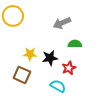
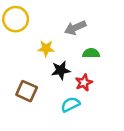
yellow star: (30, 54) -> (46, 48), moved
cyan semicircle: (58, 86) -> (70, 104), turned -56

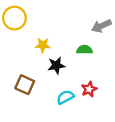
gray arrow: (75, 28) -> (101, 26), moved
red star: (84, 83) -> (89, 89), moved

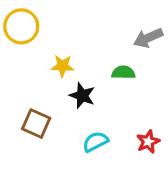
black star: (56, 65) -> (82, 96), turned 30
red star: (89, 89) -> (148, 142), moved

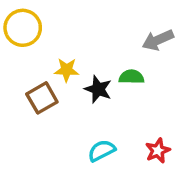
black star: (82, 96) -> (98, 89), moved
brown square: (36, 124) -> (42, 98), moved, turned 36

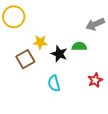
cyan semicircle: (102, 151) -> (54, 83), moved, turned -77
red star: (158, 151) -> (95, 80), moved

